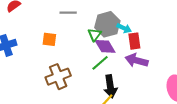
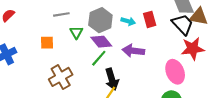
cyan arrow: (124, 28) -> (128, 21), moved
green triangle: (95, 35) -> (76, 32), moved
red rectangle: (134, 41) -> (150, 19), moved

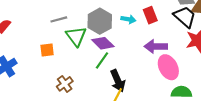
green triangle: (76, 32) -> (76, 36), size x1.5
purple arrow: (133, 51) -> (156, 46), moved
pink ellipse: (175, 72) -> (168, 67), moved
brown cross: (61, 77) -> (65, 84), size x0.7

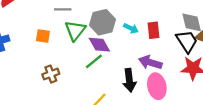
black arrow: (118, 81) -> (129, 80), moved

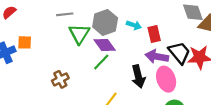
red rectangle: (154, 30) -> (154, 34), moved
orange square: (43, 36) -> (25, 42), moved
black trapezoid: (187, 41) -> (179, 53), moved

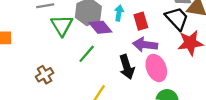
cyan arrow: (134, 25) -> (119, 13), turned -96
purple diamond: (105, 45) -> (100, 27), moved
black trapezoid: (179, 53) -> (177, 19), moved

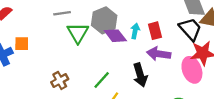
cyan arrow: (119, 13) -> (135, 31), moved
green line: (87, 54) -> (102, 80), moved
pink ellipse: (156, 68) -> (192, 70), moved

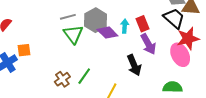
gray line: (62, 13) -> (68, 17), moved
purple arrow: (159, 54) -> (148, 44), turned -120
green line: (102, 80) -> (84, 76), moved

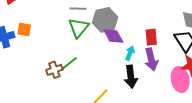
cyan arrow: (125, 26) -> (130, 53), moved
green line: (84, 76) -> (69, 63), moved

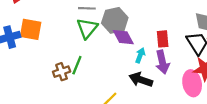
orange square: (24, 29) -> (31, 29), size x1.5
green line: (69, 63) -> (77, 65), turned -30
black arrow: (131, 77) -> (141, 80), turned 115

